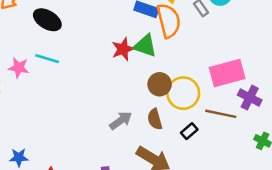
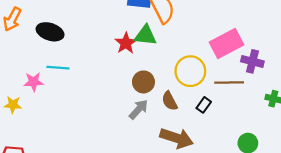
brown circle: (160, 84) -> (143, 82), moved

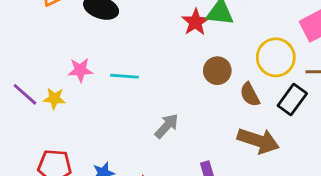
cyan line: (58, 68) -> (124, 76), moved
black rectangle: (204, 105) -> (292, 100), size x1.5
gray arrow: (139, 109) -> (167, 126), moved

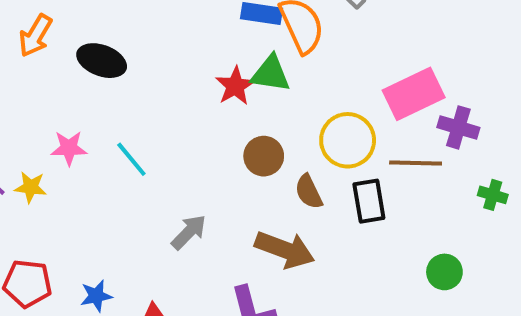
cyan line: (124, 76) -> (131, 159), turned 44
black rectangle: (292, 100) -> (369, 201), turned -48
brown arrow: (258, 141) -> (285, 250), moved

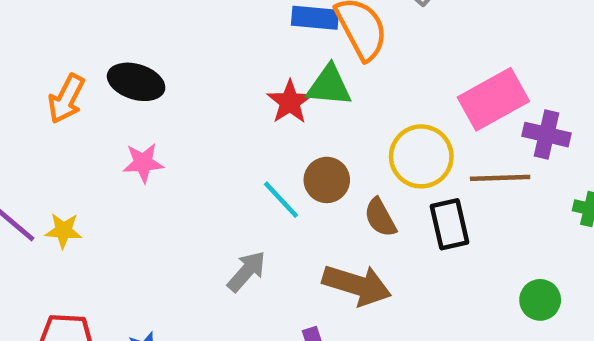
orange arrow: (35, 36) -> (66, 99), moved
pink star: (69, 148) -> (143, 163), moved
cyan line: (131, 159) -> (281, 200), moved

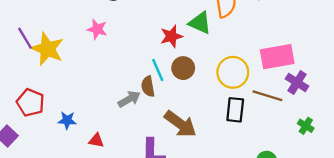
red star: (290, 102) -> (171, 36), moved
brown semicircle: (380, 218) -> (148, 86), moved
yellow star: (63, 231) -> (47, 49), size x1.8

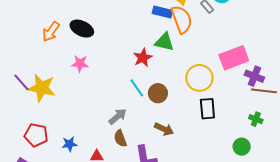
brown circle: (183, 68) -> (158, 93), moved
brown semicircle: (148, 86) -> (120, 138), moved
brown line: (267, 96) -> (264, 91), moved
brown arrow: (180, 124) -> (164, 129), size x0.7
green cross: (306, 126) -> (256, 119), moved

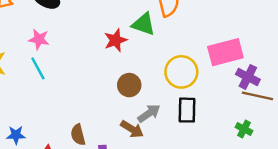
cyan line: (137, 88) -> (38, 68), moved
gray arrow: (118, 116) -> (149, 113), moved

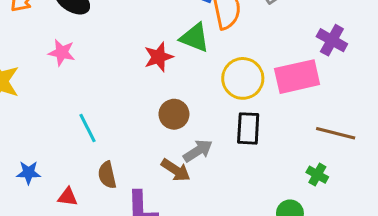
cyan line: (38, 68) -> (87, 128), moved
yellow circle: (181, 72) -> (243, 78), moved
purple cross: (248, 77) -> (332, 40), moved
black rectangle: (187, 110) -> (248, 128), moved

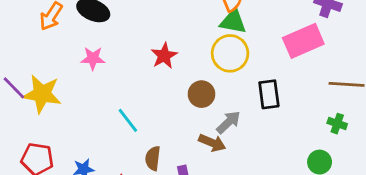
green triangle: (195, 38) -> (233, 21), moved
red star: (159, 57) -> (164, 56), moved
yellow circle: (243, 78) -> (230, 53), moved
brown semicircle: (107, 175) -> (153, 158), turned 30

